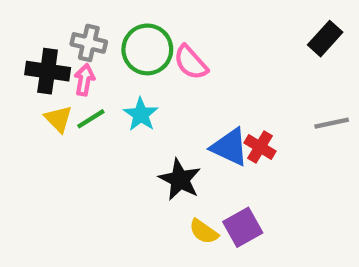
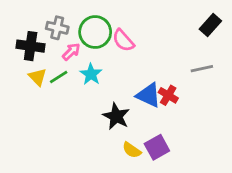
pink arrow: (84, 80) -> (71, 52), moved, turned 36
gray line: (332, 123) -> (202, 69), moved

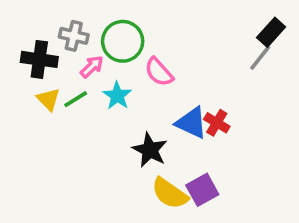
pink semicircle: (123, 40) -> (159, 72), moved
gray line: (202, 69) -> (260, 58), moved, turned -40
yellow semicircle: (132, 150) -> (170, 193), size x1.5

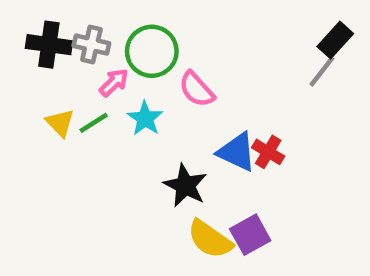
black cross: (39, 59) -> (49, 45), moved

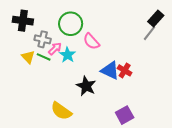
gray cross: (91, 45) -> (43, 39), moved
pink arrow: (114, 83) -> (55, 49), moved
green line: (94, 123) -> (44, 57), turned 56
purple square: (250, 235) -> (125, 115), moved
yellow semicircle: (210, 239) -> (61, 111), moved

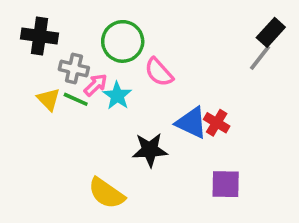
black star: (86, 86) -> (150, 150), turned -30
purple square: (125, 115) -> (226, 184), moved, turned 30

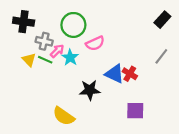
gray line: (260, 58) -> (161, 56), moved
pink semicircle: (159, 72) -> (95, 43), turned -72

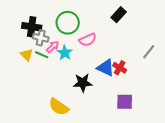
black rectangle: (162, 20) -> (119, 15), moved
black cross: (24, 22) -> (32, 27), moved

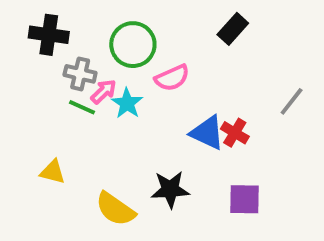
black cross: (32, 27) -> (49, 35), moved
yellow triangle: (27, 55) -> (53, 172), moved, turned -32
black star: (83, 83) -> (170, 189), moved

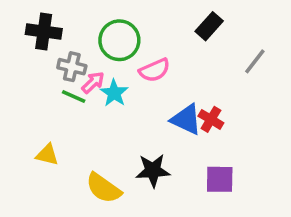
gray line: (292, 101) -> (255, 61), moved

